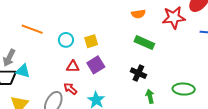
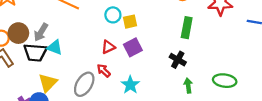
cyan circle: (66, 40) -> (113, 15), moved
green rectangle: (144, 43) -> (187, 28), turned 72
red triangle: (73, 67) -> (108, 47), turned -32

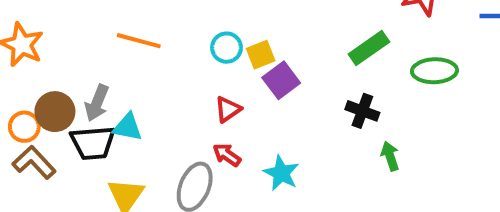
green rectangle: (187, 28) -> (369, 48), turned 54
purple square: (133, 47) -> (281, 80), moved
green ellipse: (225, 81) -> (434, 71), moved

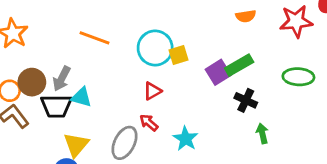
cyan circle: (227, 48) -> (155, 48), size x1.6
green rectangle: (369, 48) -> (239, 65), moved
purple square: (281, 80) -> (218, 72), moved

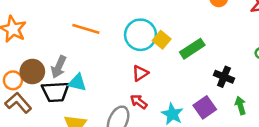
yellow square: (178, 55) -> (162, 40), turned -30
green rectangle: (239, 65) -> (192, 49), moved
purple square: (218, 72) -> (205, 107), moved

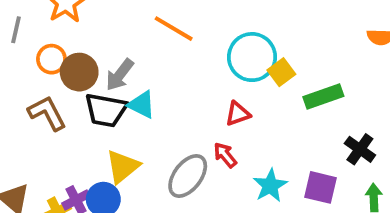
orange circle: (13, 80) -> (51, 59), moved
purple square: (205, 107) -> (321, 187), turned 35

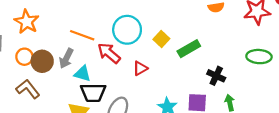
orange line: (174, 29) -> (82, 35), moved
cyan circle: (252, 57) -> (127, 30), moved
black trapezoid: (106, 110) -> (93, 93), moved
red arrow: (225, 155) -> (109, 53), moved, size x1.5

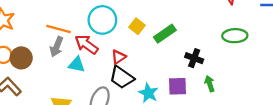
gray arrow: (66, 58) -> (57, 47), moved
cyan triangle: (83, 74) -> (77, 65), moved
black trapezoid: (93, 93) -> (122, 77), moved, turned 40

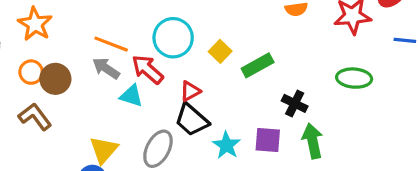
gray arrow: (57, 47) -> (106, 68), turned 96
green arrow: (210, 84) -> (313, 141), size x1.5

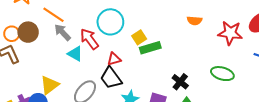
orange line: (111, 44) -> (54, 15), moved
green rectangle: (258, 65) -> (150, 48), moved
orange circle: (31, 72) -> (12, 34), moved

